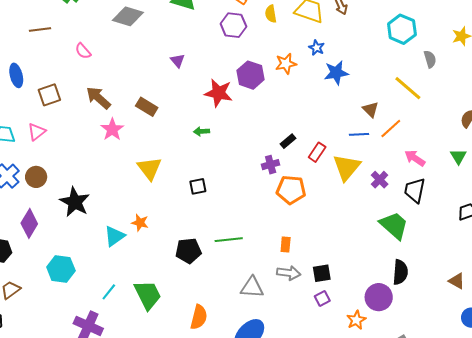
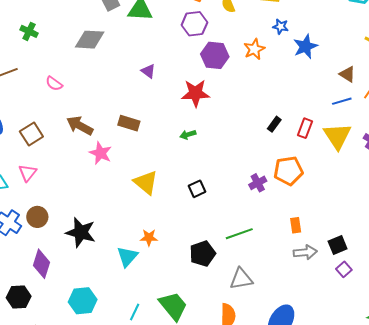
purple hexagon: (250, 75) -> (215, 55), moved
purple cross: (271, 165) -> (258, 183), moved
gray triangle: (252, 287) -> (241, 279), moved

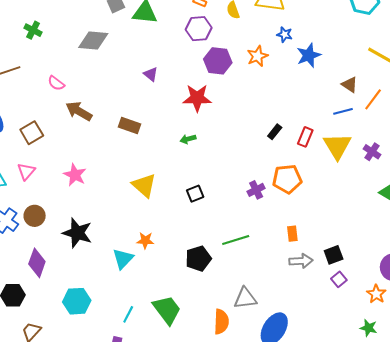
brown arrow: (80, 126) -> (79, 111), moved
pink star: (101, 153) -> (75, 175), moved
gray triangle: (241, 279) -> (245, 298), moved

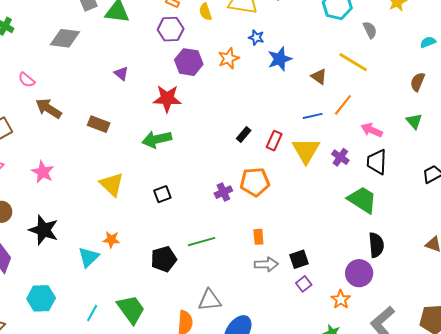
brown triangle: (350, 85) -> (319, 76), moved
green arrow: (188, 139) -> (157, 139), size x1.8

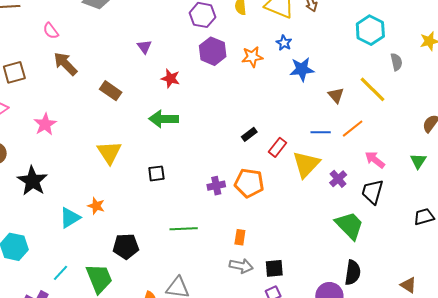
red star: (167, 99) -> (170, 78), moved, size x0.7
black pentagon: (164, 259) -> (126, 246), moved

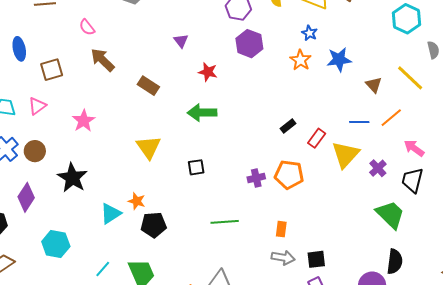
blue star: (284, 43) -> (309, 33), moved
orange star: (252, 57) -> (301, 60), moved, turned -30
black pentagon: (126, 246) -> (154, 225), moved

